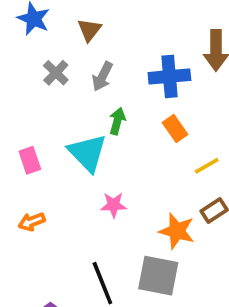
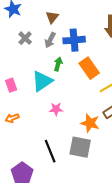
brown triangle: (89, 30) -> (52, 17), moved
blue cross: (169, 76) -> (74, 40), moved
orange rectangle: (175, 129) -> (89, 68), size x1.5
cyan triangle: (88, 153) -> (42, 81), turned 40

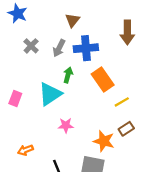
brown triangle: (52, 17) -> (72, 20), moved
pink rectangle: (11, 85) -> (15, 99), turned 40
orange arrow: (12, 118) -> (25, 150), moved

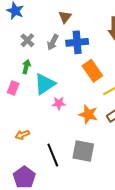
green arrow: (68, 75) -> (26, 67), moved
pink star: (66, 125) -> (59, 103), moved
orange star: (104, 141) -> (88, 114), moved

